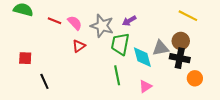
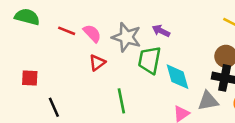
purple arrow: (129, 21) -> (161, 31), turned 56
gray triangle: (161, 48) -> (208, 101), moved
green line: (117, 75) -> (121, 101), moved

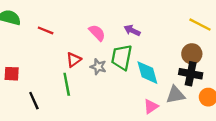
pink semicircle: (92, 33) -> (97, 33), moved
gray star: (127, 37) -> (98, 67), moved, size x0.6
green line: (121, 101) -> (67, 84), moved

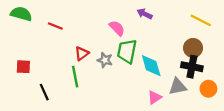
purple arrow: (132, 30) -> (145, 14), moved
pink semicircle: (97, 33) -> (117, 28), moved

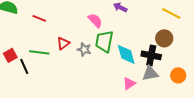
red square: (23, 67) -> (10, 55), turned -32
black cross: (192, 67) -> (151, 55), moved
green line: (75, 77) -> (39, 52), moved, turned -72
black line: (44, 92) -> (24, 66), moved

